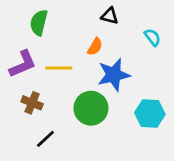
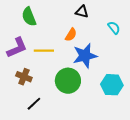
green semicircle: (39, 23) -> (29, 17), turned -36

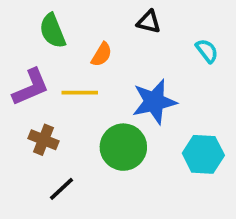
orange semicircle: (71, 35) -> (102, 54), moved

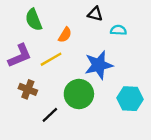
cyan semicircle: (207, 51) -> (118, 30), moved, turned -49
yellow line: (80, 93) -> (51, 59), turned -30
black line: (62, 189) -> (50, 115), moved

